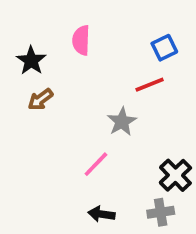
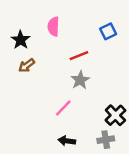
red line: (150, 85) -> (79, 56), moved

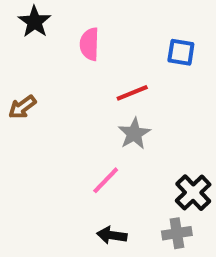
blue square: (108, 31) -> (181, 52), turned 35
black star: (21, 40) -> (35, 22), moved
brown arrow: (27, 65) -> (22, 107), moved

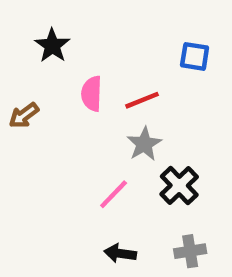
black star: (35, 22) -> (52, 46), moved
pink semicircle: (89, 44) -> (92, 94), moved
black cross: (193, 193) -> (179, 186), moved

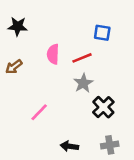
black star: (52, 46) -> (18, 26), moved, turned -30
blue square: (195, 56) -> (102, 33), moved
pink line: (114, 194) -> (39, 112), moved

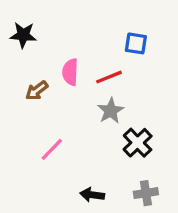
brown arrow: (14, 67) -> (37, 91), moved

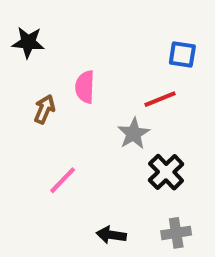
blue square: (136, 43) -> (182, 54), moved
red line: (109, 77) -> (160, 99), moved
brown arrow: (37, 91) -> (44, 109), turned 150

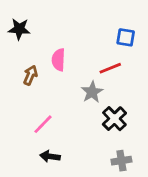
black arrow: (111, 235) -> (50, 156), moved

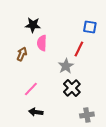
black star: (19, 29) -> (33, 25), moved
red line: (110, 68) -> (79, 49), turned -42
black cross: (114, 119) -> (72, 88), moved

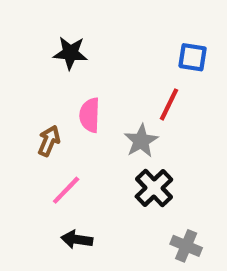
pink semicircle: (42, 43) -> (90, 115), moved
brown arrow: (22, 54) -> (49, 141), moved
gray cross: (87, 115) -> (186, 246), turned 32

